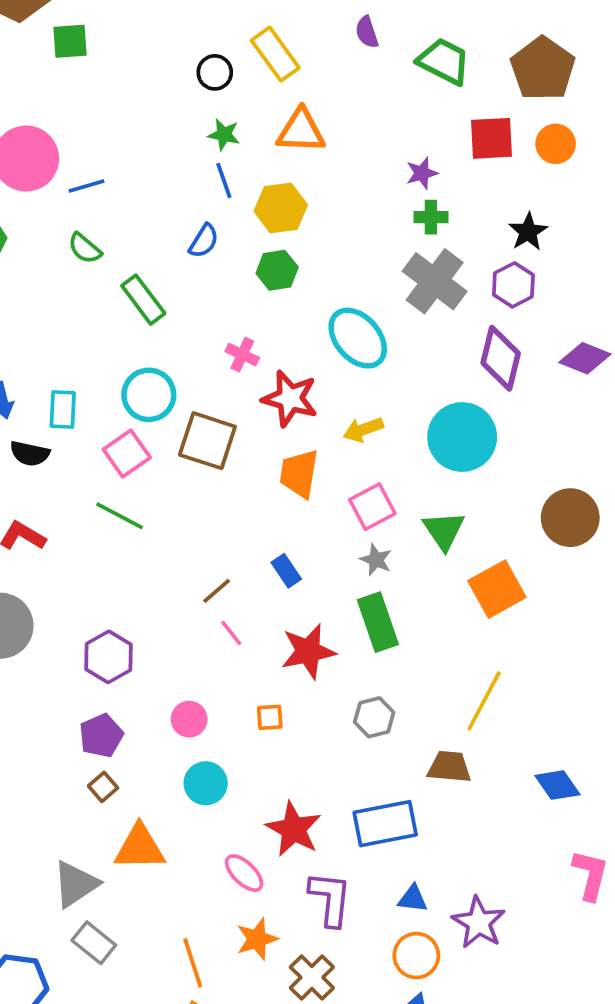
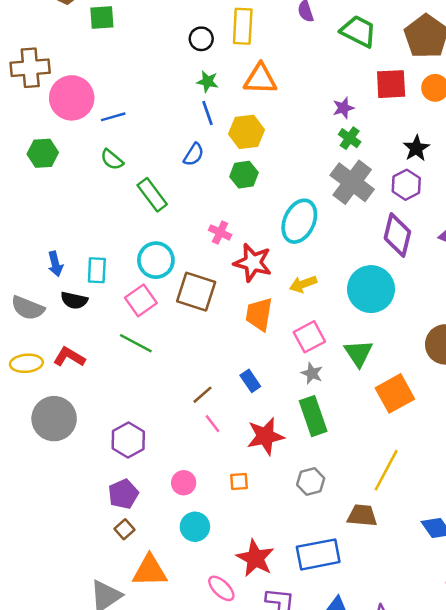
yellow rectangle: (275, 54) -> (243, 26), turned 39
green cross: (431, 217) -> (350, 138), turned 35
cyan ellipse: (358, 338) -> (299, 221), turned 66

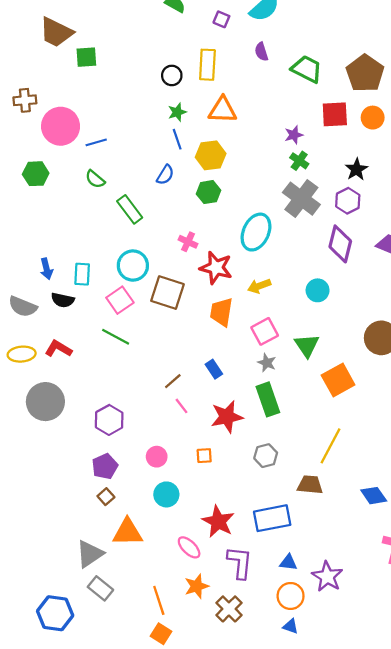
brown cross: (30, 68) -> (25, 100), size x0.7
green star: (208, 82) -> (177, 112), turned -30
cyan circle: (371, 289) -> (318, 290), size x0.6

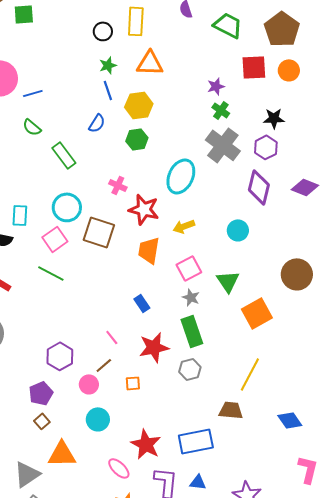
black star: (356, 169) -> (274, 118), turned 30
brown line: (173, 381) -> (104, 365), moved
purple hexagon: (109, 420) -> (60, 356), moved
gray hexagon: (266, 456) -> (190, 369), moved
blue triangle: (288, 562) -> (198, 482), moved

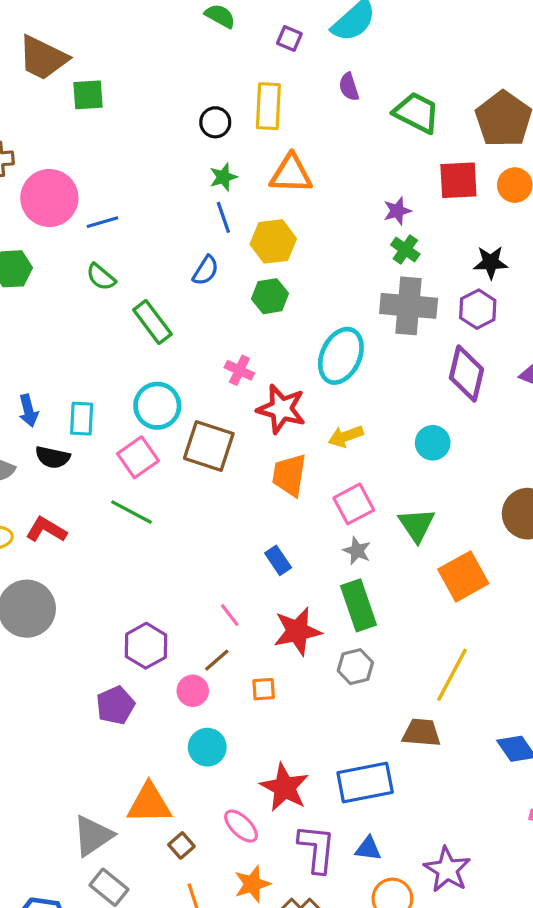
gray cross: (223, 145) -> (409, 306), turned -32
brown square: (42, 421) -> (181, 845), moved

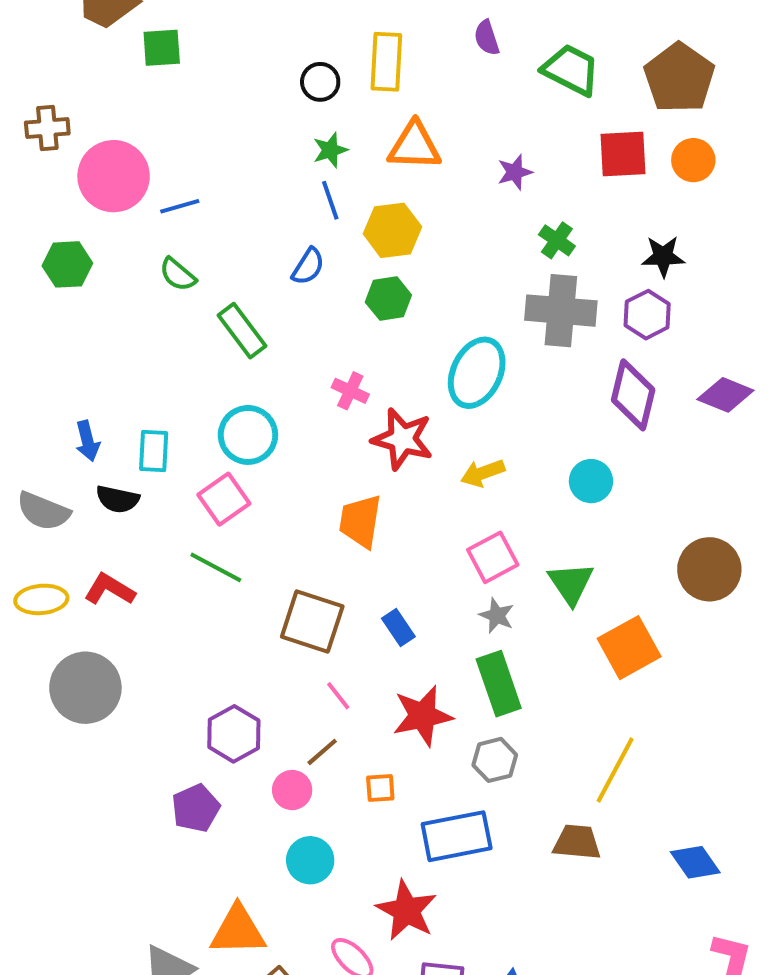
purple star: (397, 211) -> (515, 172), moved
brown square: (209, 446) -> (312, 622), moved
orange trapezoid: (289, 475) -> (360, 521), moved
blue rectangle: (365, 783) -> (457, 836), moved

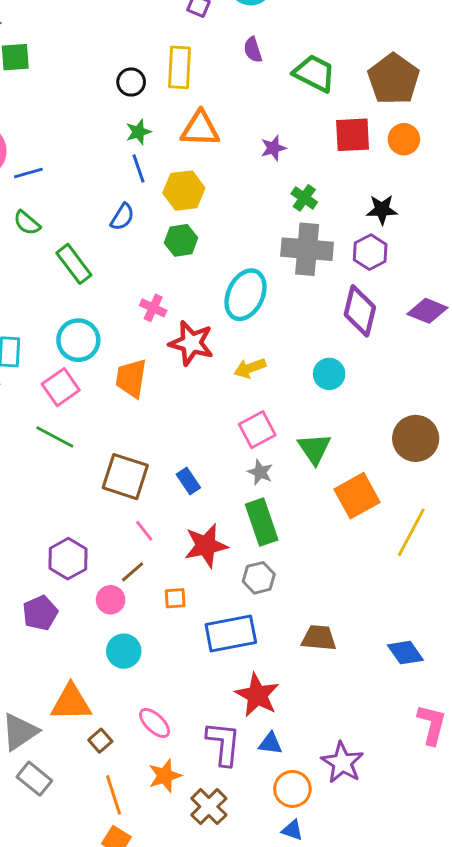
orange trapezoid: (360, 521) -> (131, 378), moved
yellow line: (615, 770) -> (411, 532), moved
red star: (406, 910) -> (257, 695), moved

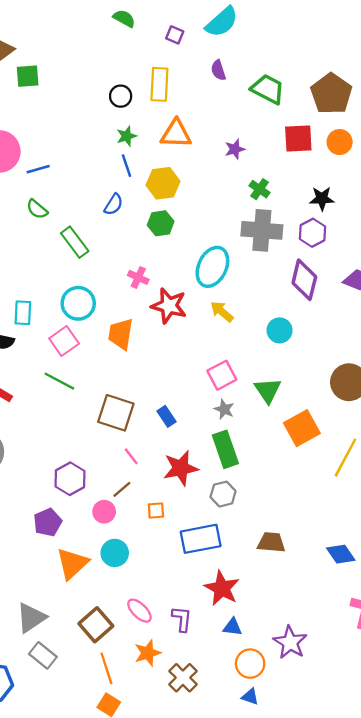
yellow arrow: (250, 368) -> (222, 312), moved, turned 60
orange triangle: (71, 702) -> (72, 564), moved, turned -42
brown square: (100, 741) -> (96, 625), size x1.8
purple L-shape: (224, 744) -> (182, 619), moved, size x0.7

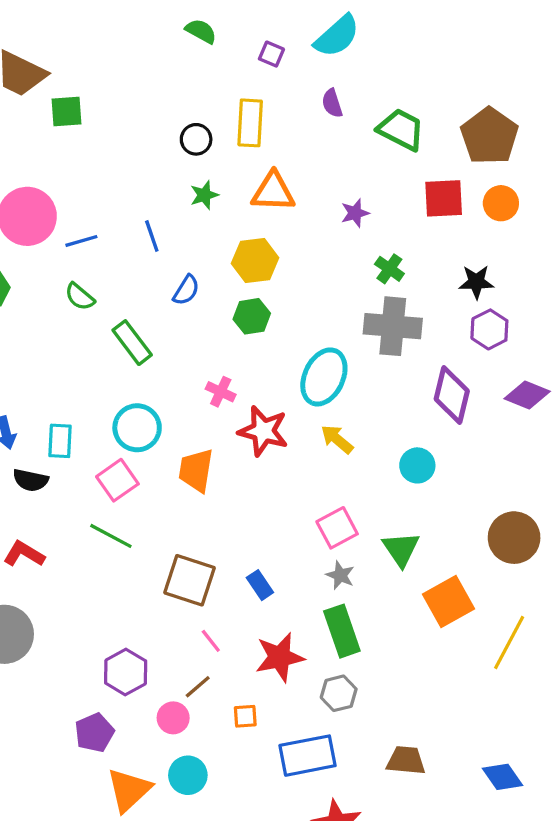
blue line: (126, 166) -> (152, 236), moved
purple hexagon: (312, 233) -> (489, 329), moved

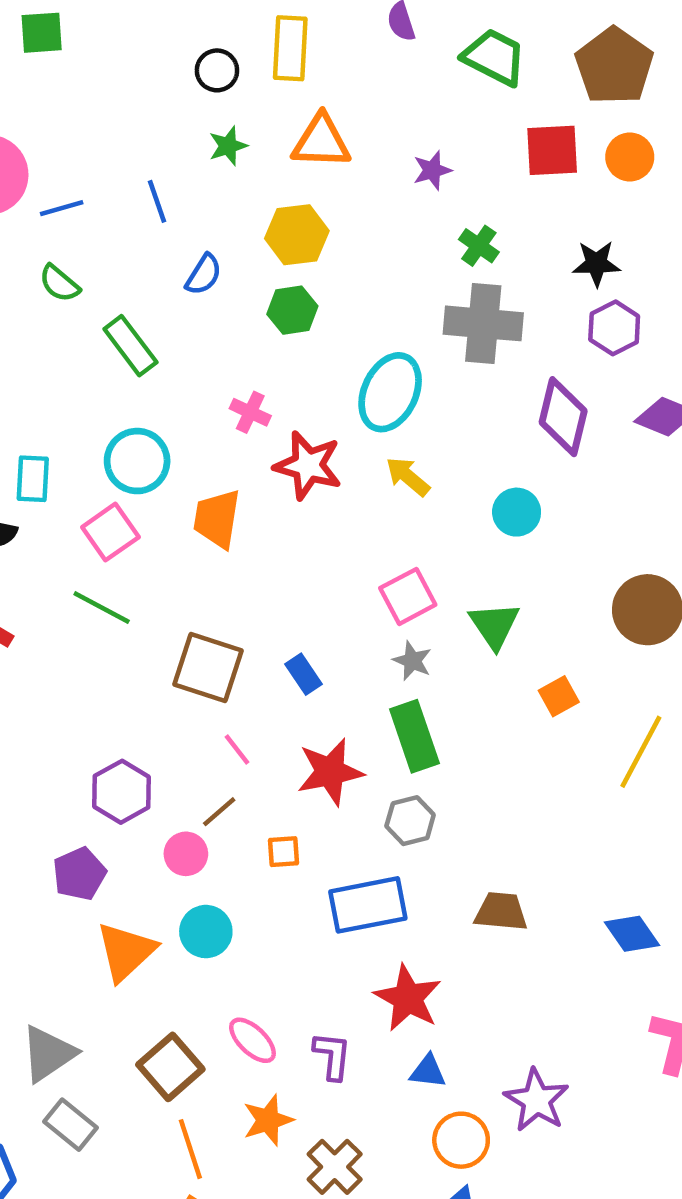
orange square: (448, 602) -> (559, 696), size x0.6

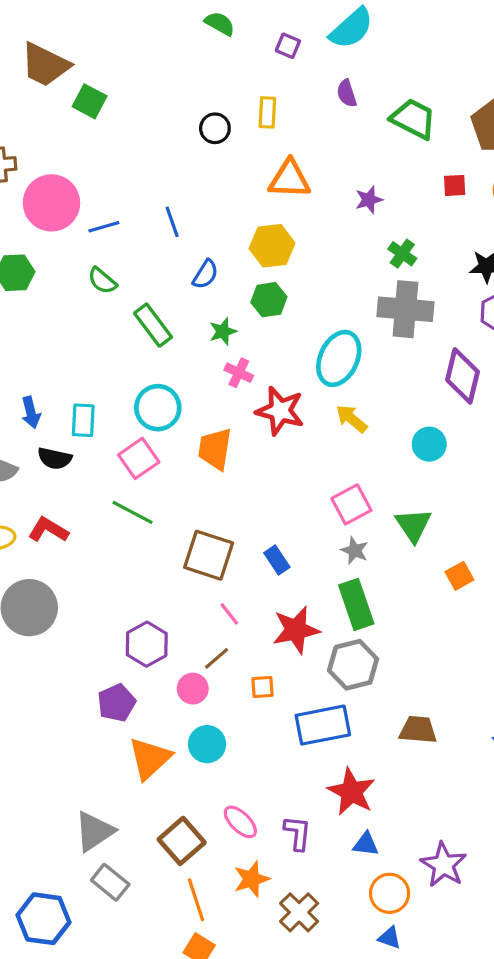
green square: (42, 33) -> (90, 101), turned 32
yellow rectangle: (290, 48) -> (267, 112), size x0.7
green star: (228, 146) -> (223, 331), moved
red square: (552, 150) -> (455, 185), size x0.6
gray hexagon: (410, 821) -> (353, 665), size x1.4

